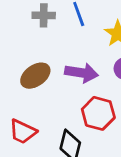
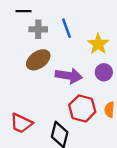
brown ellipse: (35, 76) -> (38, 60), moved

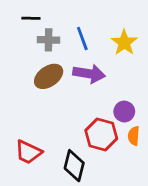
yellow star: (98, 44) -> (124, 43), moved
purple circle: (104, 72) -> (124, 112), moved
purple arrow: (69, 76) -> (89, 74), moved

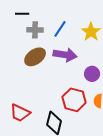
blue line: (82, 39) -> (60, 29), turned 54
purple circle: (124, 112) -> (92, 74), moved

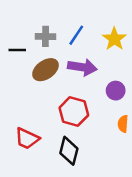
black line: (22, 14) -> (17, 50), moved
red hexagon: (74, 100) -> (74, 111), moved

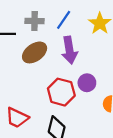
purple arrow: (82, 67) -> (69, 50), turned 72
purple circle: (116, 91) -> (87, 83), moved

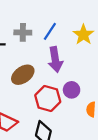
brown ellipse: (35, 52) -> (23, 75), moved

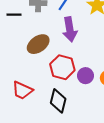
purple circle: (72, 90) -> (85, 76), moved

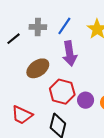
black line: (14, 15) -> (13, 39), turned -40

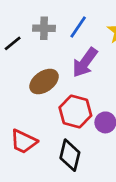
purple arrow: (70, 54) -> (85, 62), turned 45

